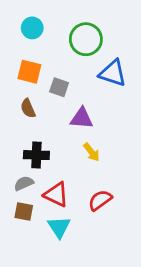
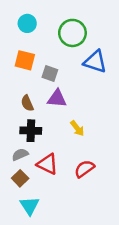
brown semicircle: (28, 108) -> (27, 103), moved
purple triangle: (82, 118) -> (57, 98), moved
brown square: (24, 211) -> (20, 178), turned 35
cyan triangle: (59, 227) -> (30, 206), moved

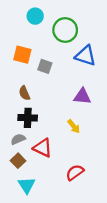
cyan circle: (27, 23) -> (35, 16), moved
purple triangle: (57, 98) -> (82, 96), moved
yellow arrow: (77, 128) -> (74, 126), moved
red semicircle: (84, 169) -> (75, 172), moved

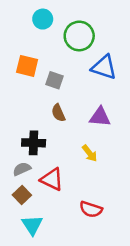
brown semicircle: (24, 93) -> (58, 113), moved
red semicircle: (75, 172) -> (91, 209), turned -126

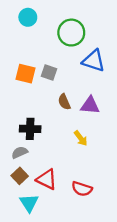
cyan circle: (43, 19) -> (28, 17), moved
orange square: (27, 66) -> (25, 74), moved
brown semicircle: (58, 113) -> (64, 102), moved
red triangle: (52, 179) -> (47, 179), moved

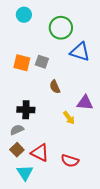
purple triangle: (90, 105) -> (85, 103), moved

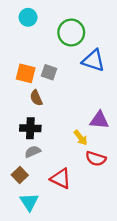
brown semicircle: (55, 87) -> (36, 98), moved
gray semicircle: (17, 130) -> (33, 152), moved
red triangle: (40, 153) -> (61, 179), moved
red semicircle: (70, 161) -> (96, 159), moved

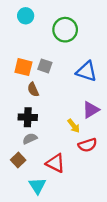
blue triangle: (93, 61) -> (86, 71), moved
purple triangle: (99, 120) -> (91, 110), turned -36
red semicircle: (96, 159) -> (88, 145), turned -36
cyan triangle: (29, 202) -> (37, 186), moved

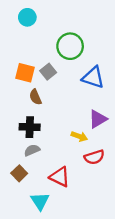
green circle: (65, 30) -> (70, 46), moved
gray square: (45, 66) -> (48, 72), turned 32
yellow arrow: (74, 126) -> (79, 136), turned -32

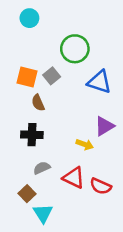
gray semicircle: (32, 150) -> (42, 168), moved
red semicircle: (94, 157) -> (101, 186), moved, turned 42
brown square: (19, 173) -> (27, 194), moved
red triangle: (60, 177) -> (74, 178), moved

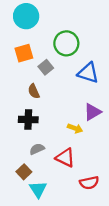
cyan circle: (29, 18) -> (26, 16), size x1.5
orange square: (27, 77) -> (24, 53), moved, turned -30
red semicircle: (101, 186) -> (89, 183), moved, turned -36

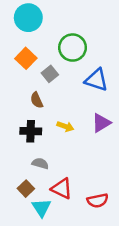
orange square: (24, 53) -> (26, 58), turned -30
yellow arrow: (75, 128) -> (65, 126), moved
gray semicircle: (37, 149) -> (40, 163), turned 40
red triangle: (65, 158) -> (62, 189), moved

